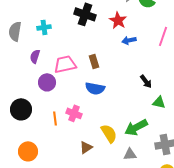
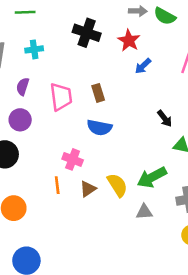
blue arrow: (129, 40) -> (143, 66), turned -32
pink trapezoid: (65, 64) -> (61, 97), turned 95
purple circle: (47, 82) -> (20, 120), moved
orange line: (55, 118) -> (57, 185), moved
brown triangle: (86, 147) -> (88, 189), moved

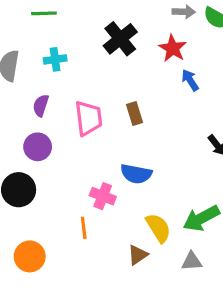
black cross: (87, 33) -> (120, 39), turned 32
blue arrow: (143, 66) -> (190, 80), turned 102
blue semicircle: (99, 127) -> (136, 174), moved
brown triangle: (88, 189) -> (138, 255), moved

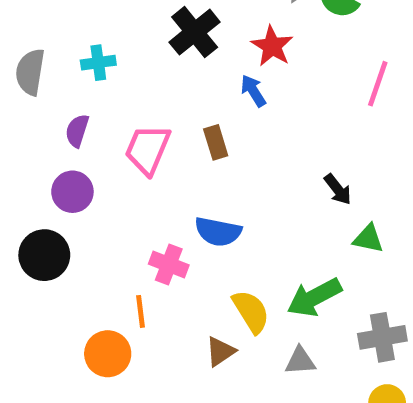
blue arrow: (190, 80) -> (253, 91), moved
pink trapezoid: (88, 118) -> (148, 149), turned -150
orange circle: (30, 256) -> (108, 354), moved

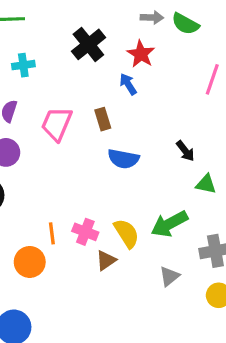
blue semicircle: (218, 232) -> (123, 159), moved
pink cross: (169, 264) -> (85, 232), moved
gray triangle: (300, 361) -> (169, 276), moved, turned -35

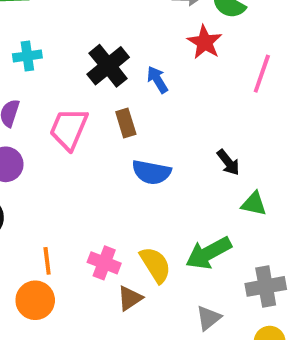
black cross: (88, 44) -> (108, 66), moved
red star: (141, 54) -> (205, 42), moved
orange line: (52, 233) -> (47, 261), moved

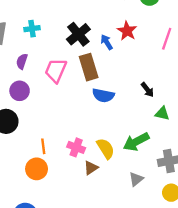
red star: (205, 42) -> (127, 31), moved
brown rectangle: (126, 123) -> (89, 67), size x1.6

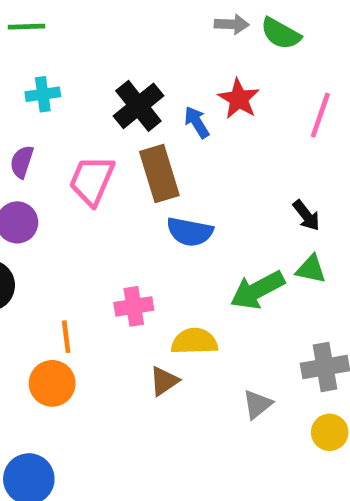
black arrow: (147, 90) -> (306, 215), moved
green arrow: (136, 142) -> (257, 290), moved
pink cross: (76, 147) -> (134, 306), moved, turned -30
yellow semicircle: (106, 149) -> (194, 341), turned -60

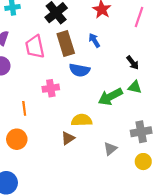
blue arrow: (197, 122) -> (94, 40), moved
pink trapezoid: (92, 180) -> (35, 47), turned -35
pink cross: (134, 306) -> (51, 88), moved
orange line: (66, 337) -> (24, 108), moved

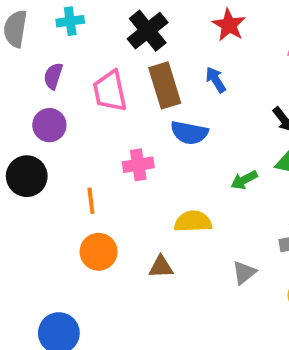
green arrow: (110, 97) -> (244, 180), size x0.6
brown triangle: (68, 138) -> (161, 267), moved, turned 32
orange circle: (17, 139) -> (99, 252), moved

